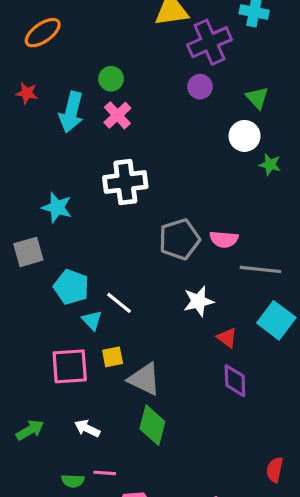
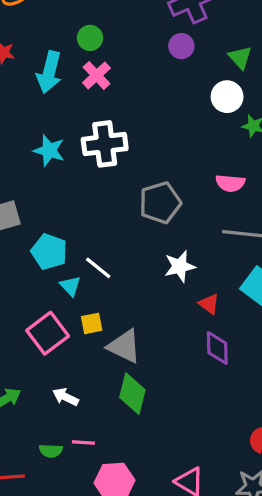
cyan star: (57, 207) -> (49, 150), moved
pink semicircle: (224, 239) -> (230, 183), moved
pink square: (70, 366) -> (48, 333), turned -33

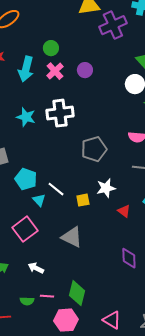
purple circle: (181, 46) -> (85, 70), moved
yellow square: (92, 323) -> (83, 200), moved
purple diamond: (217, 348) -> (129, 258), moved
green diamond: (132, 394) -> (77, 293), moved

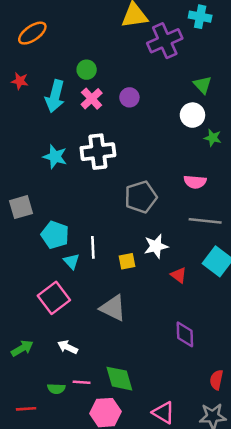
white line: (56, 189) -> (93, 247), turned 48
green diamond: (77, 293) -> (119, 379), turned -30

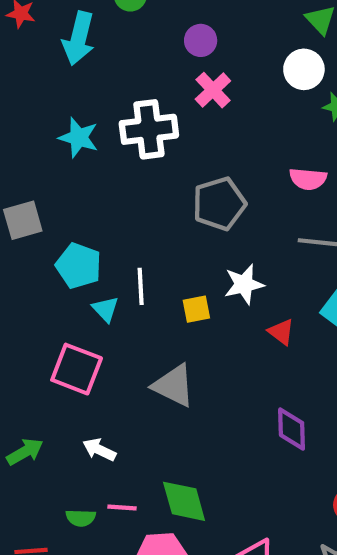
pink cross: (92, 99) -> (213, 90), moved
pink square: (54, 298) -> (77, 369), turned -32

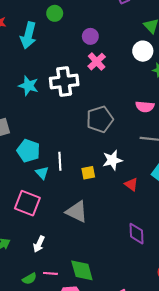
white arrow: (99, 450) -> (39, 244), turned -91
green semicircle: (81, 518) -> (30, 279), turned -32

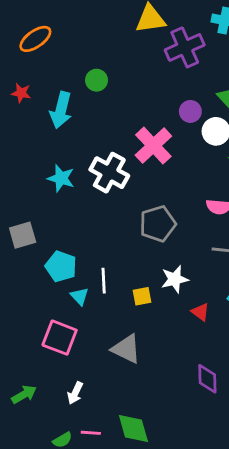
purple circle: (90, 36) -> (190, 111), moved
pink cross: (97, 62) -> (153, 146), size x1.5
white cross: (64, 81) -> (109, 173), turned 36

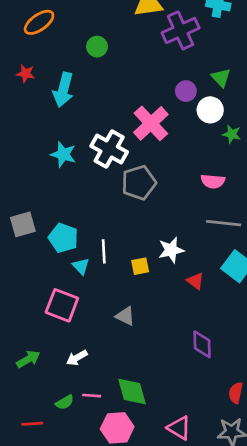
green circle: (97, 80) -> (97, 47), moved
gray pentagon: (158, 224) -> (139, 183), moved
gray square: (23, 235) -> (23, 224), moved
gray triangle: (126, 349) -> (125, 316), size x0.7
white arrow: (75, 393) -> (77, 358), turned 35

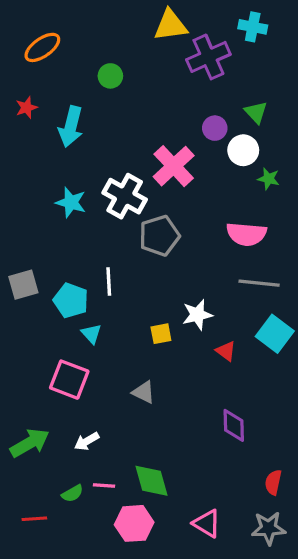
red star: (26, 74) -> (27, 108), turned -30
pink semicircle: (213, 181) -> (246, 234), size x1.4
white line: (104, 251) -> (109, 282), moved
green arrow: (28, 359) -> (30, 443), size x1.4

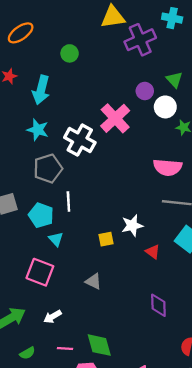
cyan star: (71, 202) -> (38, 130), moved
gray pentagon: (159, 236) -> (48, 168), moved
green semicircle: (72, 493) -> (27, 353), moved

